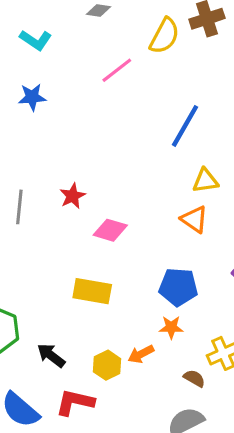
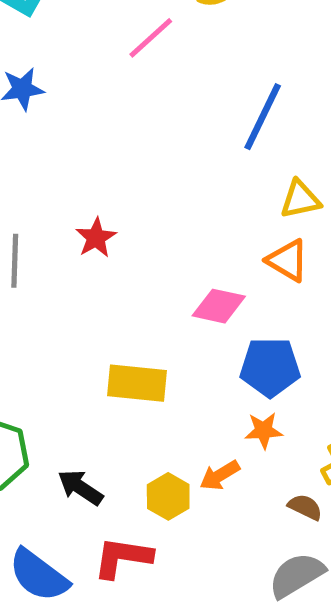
pink diamond: (110, 230) -> (219, 306), moved

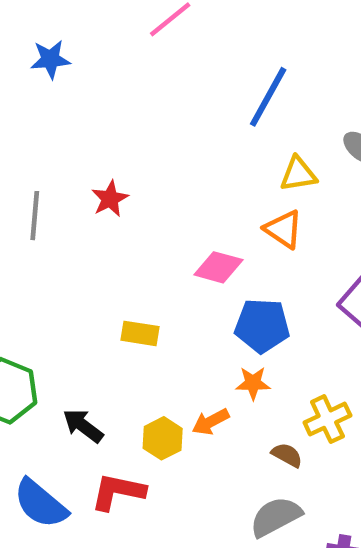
yellow rectangle: (137, 383) -> (140, 333), size x0.7

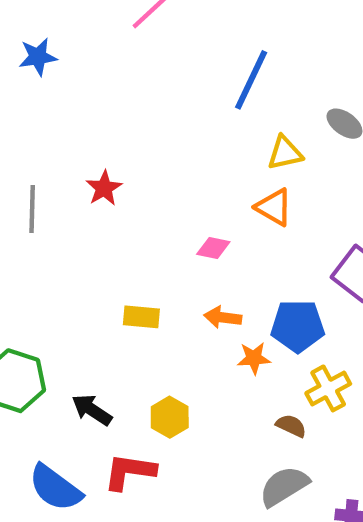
pink diamond: (218, 267) -> (213, 248), size x0.7
blue pentagon: (262, 326) -> (298, 326), moved
orange arrow: (211, 422) -> (223, 317), moved, turned 39

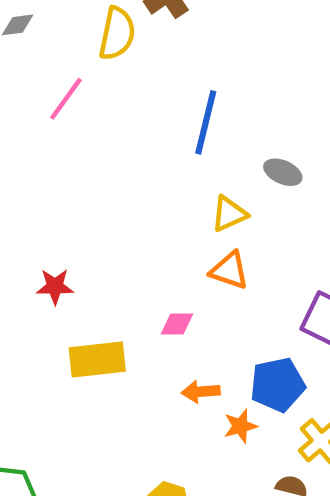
blue line: (251, 80) -> (206, 122), moved
red star: (104, 188) -> (55, 287), turned -30
yellow rectangle: (141, 317) -> (97, 360), moved, size x1.5

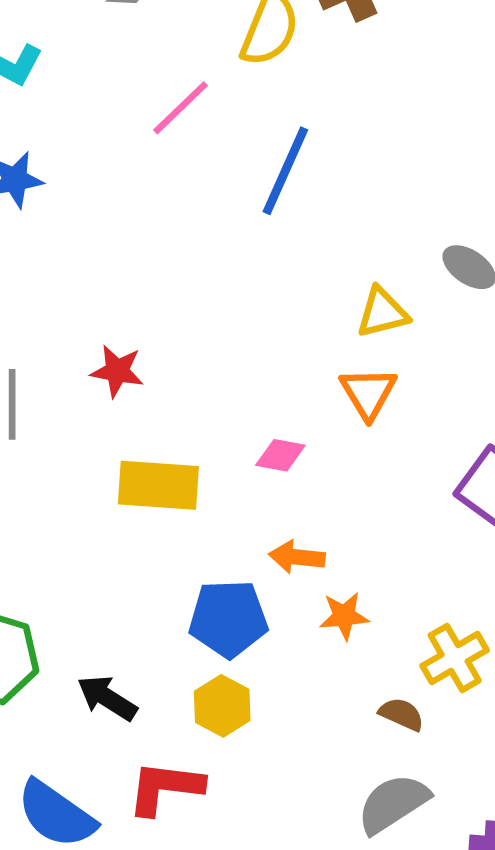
blue line: (206, 122) -> (285, 171), moved
orange triangle: (229, 271) -> (368, 393), turned 30
blue pentagon: (278, 385) -> (228, 619), moved

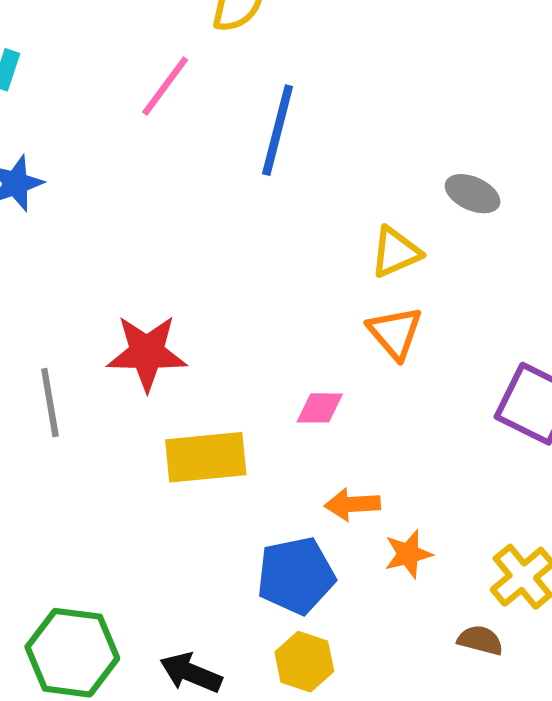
red star: (117, 371) -> (147, 353), size x1.5

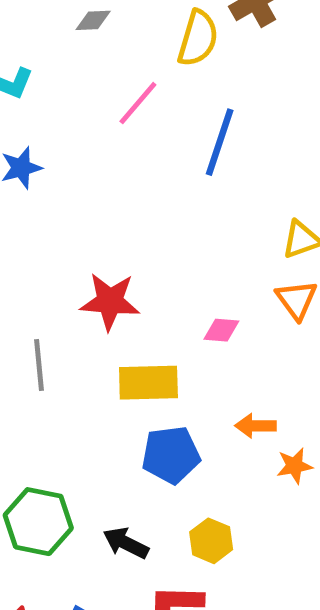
gray line: (50, 403) -> (39, 365), moved
pink diamond: (320, 408) -> (221, 330), moved
blue pentagon: (296, 576) -> (171, 455), moved

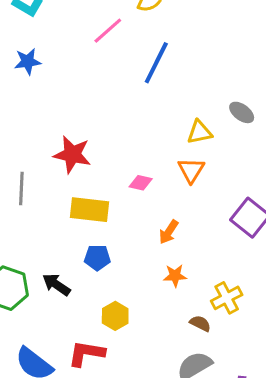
orange arrow: (256, 426) -> (169, 232), moved, turned -65
blue pentagon: (171, 455) -> (97, 258), size x0.7
black arrow: (126, 543) -> (56, 285), moved

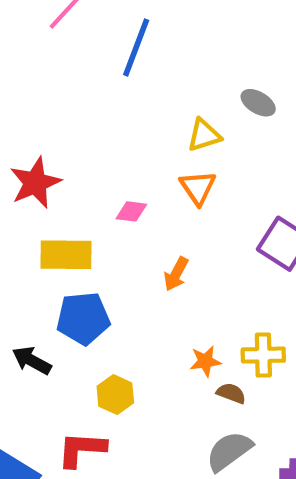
red star: (72, 154) -> (35, 183), turned -30
blue pentagon: (97, 258) -> (83, 318), size x1.5
orange star: (175, 276) -> (205, 361), moved
yellow cross: (227, 298) -> (263, 355), turned 32

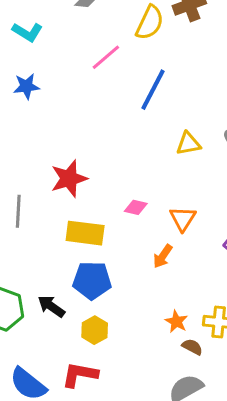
yellow triangle: (204, 135) -> (188, 144), moved
orange triangle: (198, 187) -> (183, 219), moved
orange star: (205, 361) -> (176, 322), turned 30
yellow hexagon: (115, 395) -> (95, 330), moved

